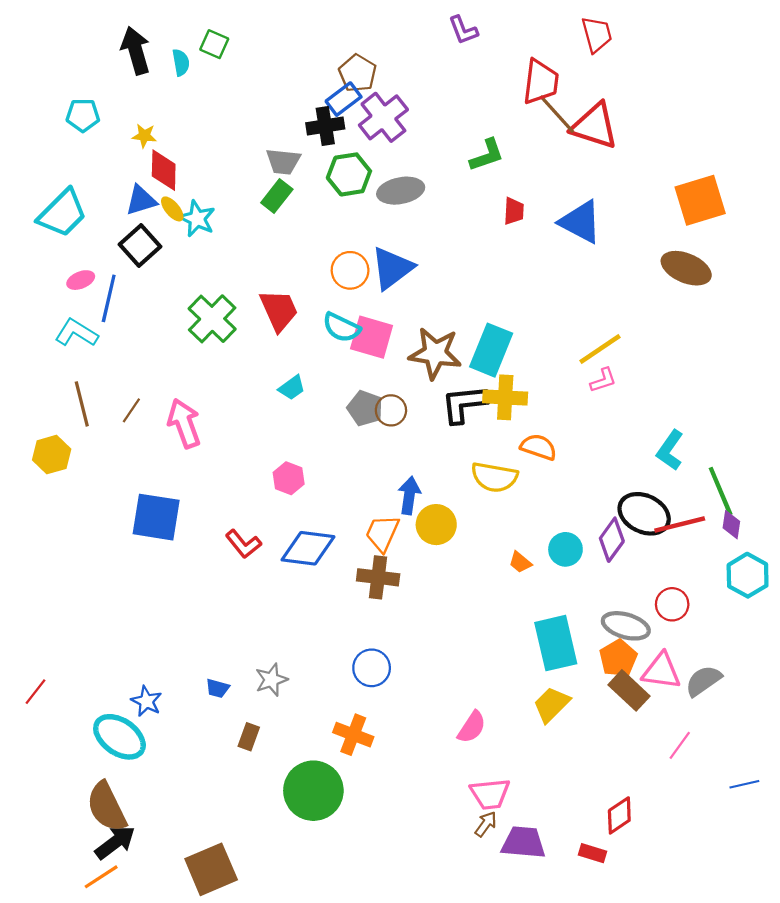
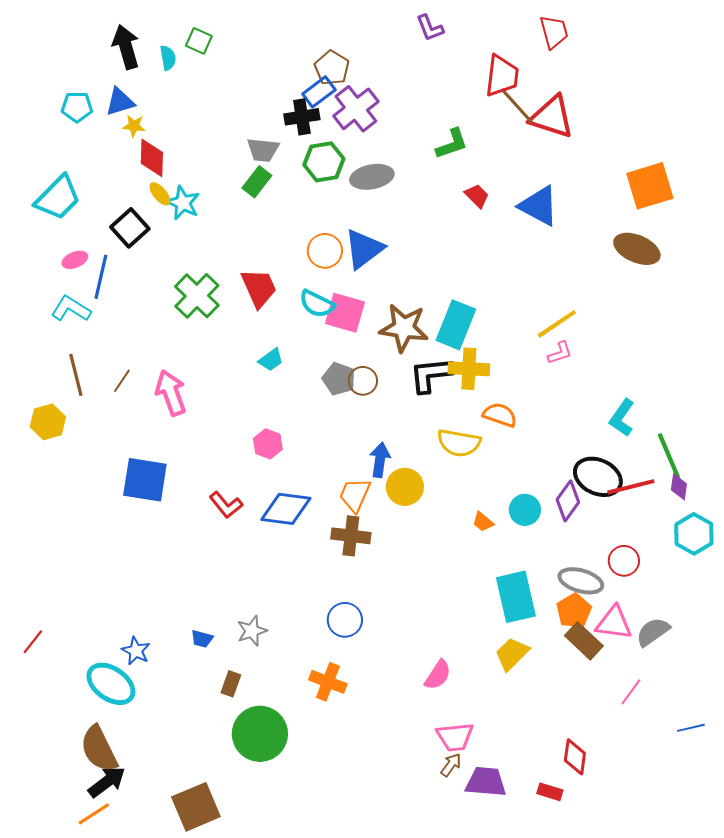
blue triangle: (141, 200) -> (120, 102), moved
red trapezoid: (514, 211) -> (477, 196), turned -48
green circle: (313, 791) -> (260, 734), moved
red diamond: (619, 815) -> (575, 757), turned -48

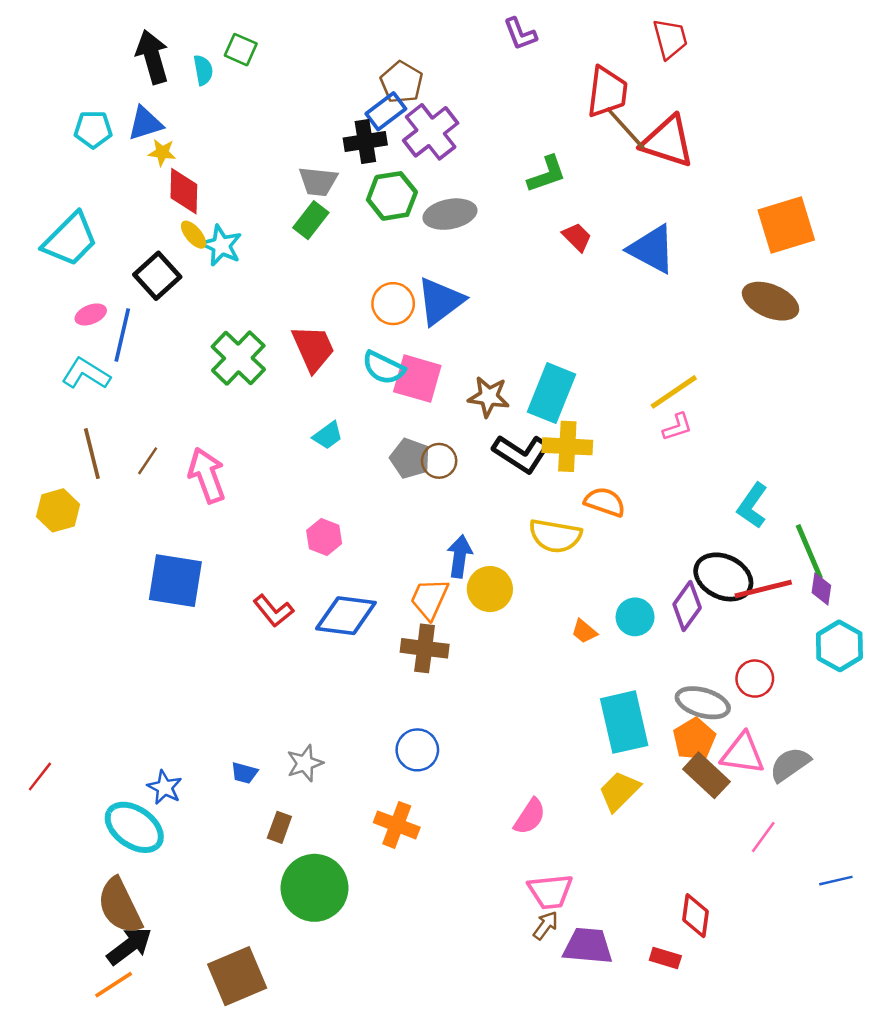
brown star: (404, 328) -> (489, 397), size x0.7
black L-shape: (431, 375) -> (521, 454), turned -141

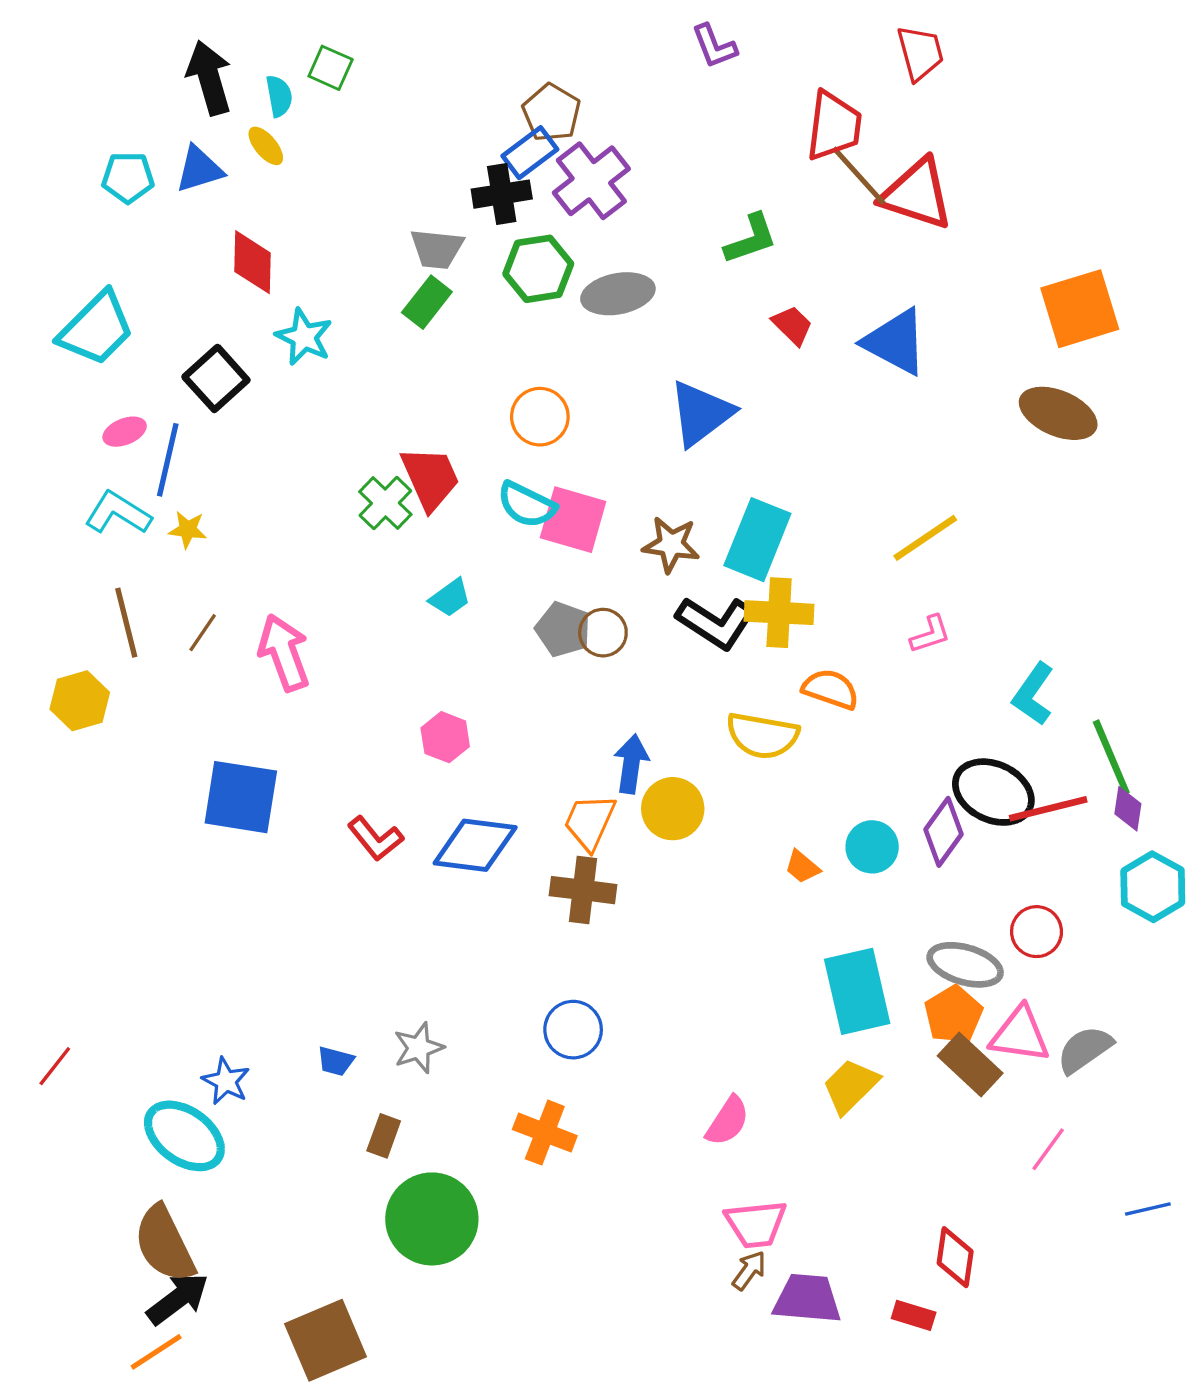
yellow star: (162, 152) -> (188, 530), moved
yellow ellipse: (194, 235) -> (266, 146), moved
blue triangle: (440, 301) -> (701, 413), moved
green cross: (238, 358) -> (385, 503), moved, size x0.7
pink L-shape: (677, 427) -> (930, 634), moved

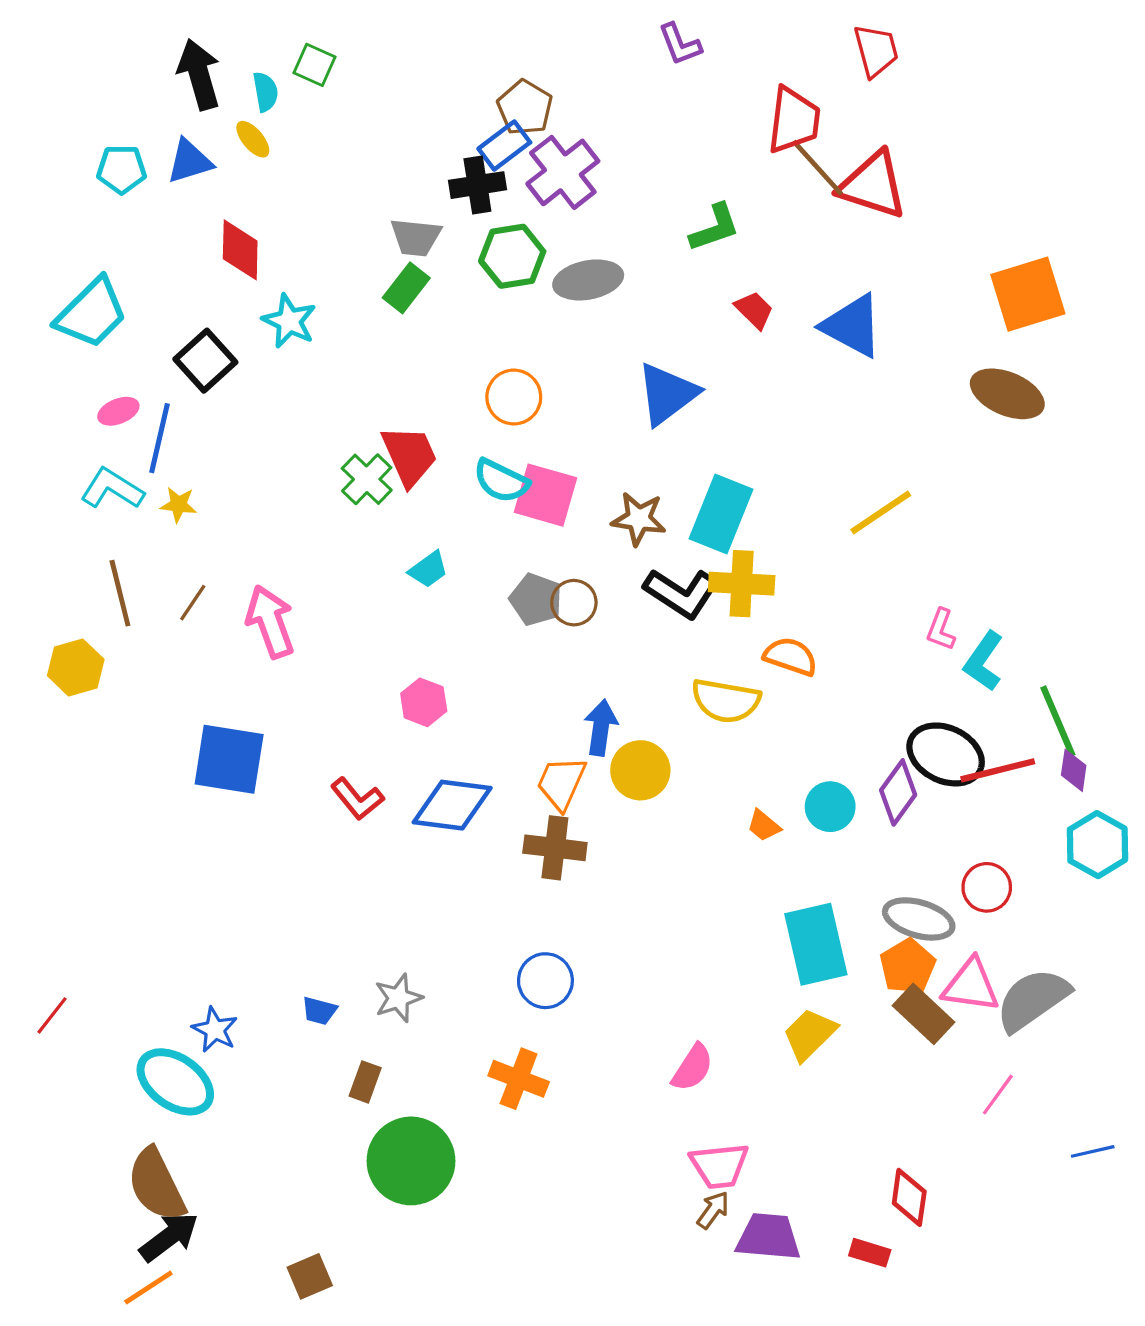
pink L-shape: (930, 634) -> (941, 630), moved, turned 129
gray semicircle: (1085, 1050) -> (1033, 1000), size x1.4
brown square: (326, 1340) -> (310, 1276), size x0.6

